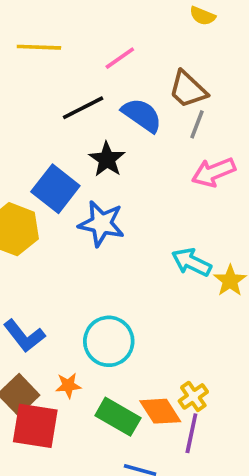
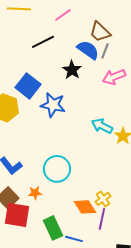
blue semicircle: (142, 115) -> (88, 50), moved
black star: (107, 159) -> (72, 70), moved
green rectangle: (118, 417) -> (53, 228), moved, turned 35

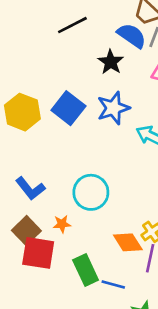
blue square: (28, 86) -> (68, 108), moved
blue star: (53, 105) -> (113, 108), moved, turned -30

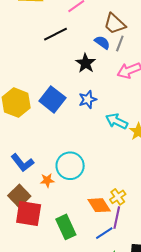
blue semicircle: (132, 36) -> (102, 42), size x0.7
blue star: (113, 108) -> (88, 99), size x0.7
orange star: (62, 224) -> (47, 180), moved
blue line: (113, 285) -> (104, 233), moved, turned -48

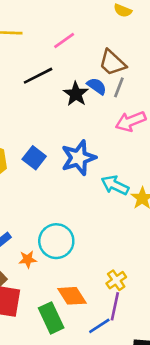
black star: (86, 63) -> (76, 94), moved
blue square: (52, 99) -> (34, 158), size x0.7
blue star: (88, 99) -> (78, 158), size x1.5
orange diamond: (99, 205) -> (72, 296), moved

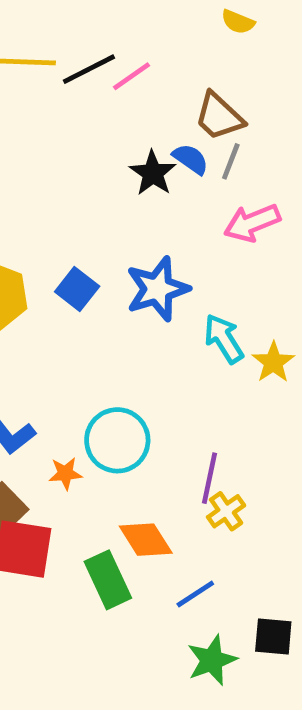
black line: (38, 76) -> (89, 69), moved
cyan arrow: (115, 185) -> (224, 339), turned 32
purple line: (115, 306) -> (210, 478), moved

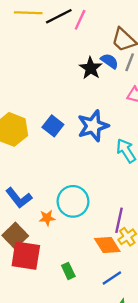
pink line: (131, 76) -> (80, 20), turned -30
orange diamond: (146, 540) -> (107, 245), moved
green rectangle: (108, 580) -> (68, 271), size x0.6

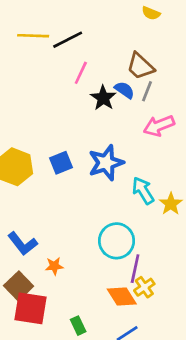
pink line: (80, 20) -> (81, 73), moved
blue square: (53, 126) -> (61, 163), turned 30
cyan circle: (73, 201) -> (117, 241), moved

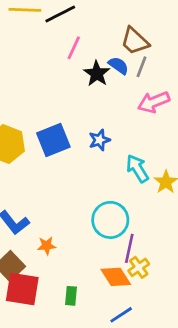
blue square: (61, 163) -> (53, 140), size x1.4
blue star: (106, 163) -> (99, 140), size x0.6
green rectangle: (78, 326) -> (71, 296), moved, turned 30

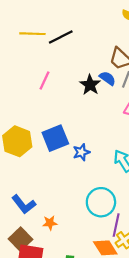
pink line: (74, 48) -> (44, 80), moved
blue star: (99, 140) -> (81, 152), moved

